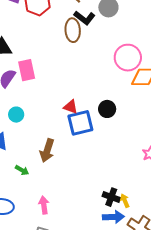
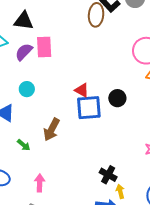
black cross: (111, 197) -> (108, 175), moved

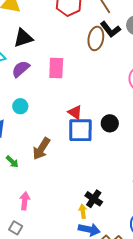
black triangle: (24, 21) -> (23, 38), turned -30
pink rectangle: (44, 47) -> (56, 68), moved
yellow arrow: (120, 191) -> (83, 211), moved

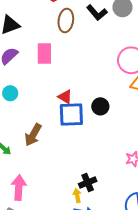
brown ellipse: (96, 38) -> (66, 20), moved
black cross: (94, 199) -> (88, 183), turned 36
pink arrow: (25, 201) -> (19, 188), size x1.4

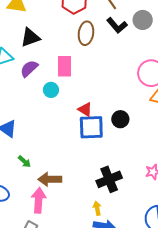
cyan circle: (10, 93) -> (51, 90), moved
brown arrow: (33, 135) -> (50, 179), moved, turned 60
black cross: (88, 183) -> (109, 179), moved, size x1.4

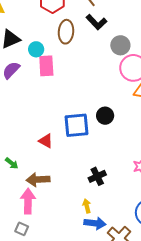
gray circle: (143, 20) -> (120, 45), moved
cyan circle: (51, 90) -> (36, 49), moved
red triangle: (85, 110) -> (46, 141), moved
black cross: (109, 179) -> (97, 176), size x0.7

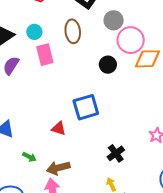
brown ellipse: (66, 32) -> (73, 31), moved
cyan circle: (36, 49) -> (34, 32), moved
black circle: (105, 116) -> (108, 65), moved

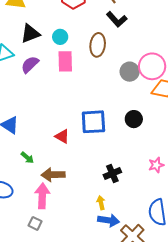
gray circle: (114, 20) -> (130, 72), moved
black circle: (108, 65) -> (134, 119), moved

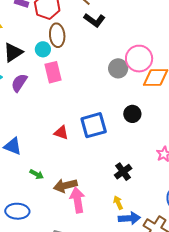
brown ellipse: (98, 45) -> (57, 35), moved
red triangle: (62, 136) -> (61, 133), moved
pink arrow: (42, 196) -> (77, 200), moved

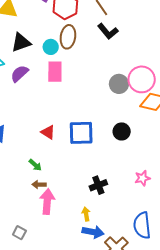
green arrow: (37, 174) -> (35, 165), moved
brown arrow: (65, 186) -> (39, 184), size x0.6

